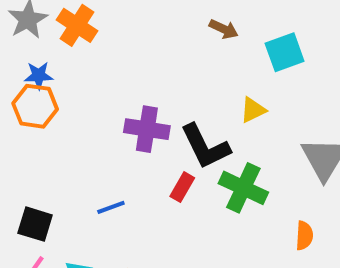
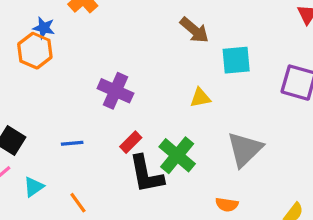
brown arrow: (224, 29) -> (194, 30), size x1.4
black L-shape: (205, 146) -> (146, 174), moved
orange semicircle: (304, 236) -> (227, 205), moved, turned 80

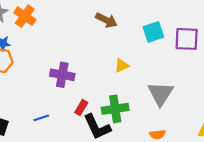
cyan square: (236, 60) -> (153, 32), moved
green cross: (177, 155) -> (115, 109), turned -35

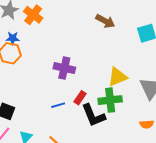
yellow triangle: (122, 66) -> (118, 77), moved, size x1.5
blue line: (41, 118) -> (58, 105), moved

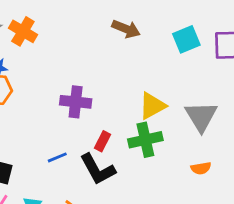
blue line: (58, 105) -> (57, 157), moved
black L-shape: (93, 115) -> (98, 169), moved

